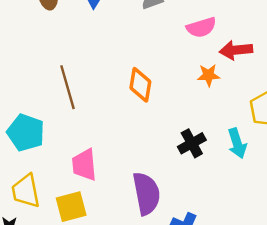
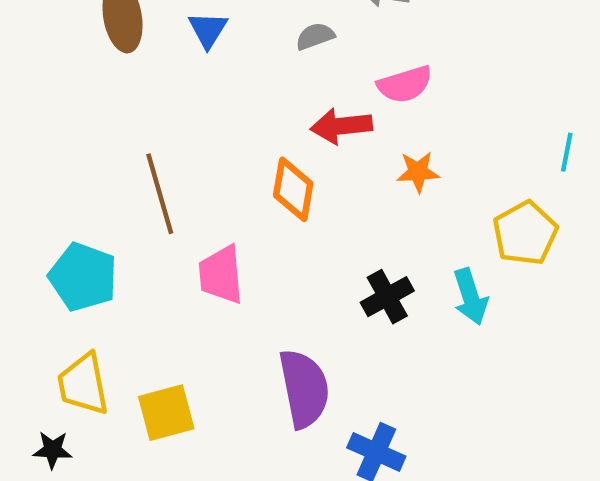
red arrow: (236, 50) -> (341, 126), moved
pink trapezoid: (84, 165) -> (221, 275), moved

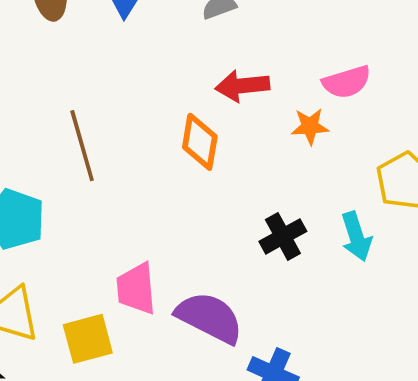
pink semicircle: (405, 84) -> (347, 82), moved
pink trapezoid: (221, 275) -> (136, 289), moved
purple semicircle: (304, 389) -> (209, 318), turned -52

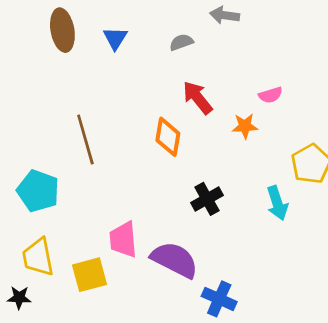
pink semicircle: (347, 82) -> (270, 95), size x0.7
red arrow: (242, 86) -> (198, 98), turned 57
black cross: (283, 236) -> (207, 199), moved

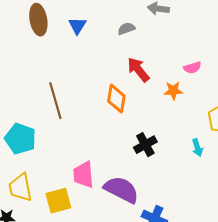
cyan arrow: (277, 203) -> (197, 148), size x0.7

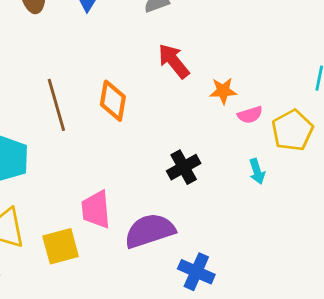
pink semicircle: (192, 68) -> (250, 115), moved
orange diamond: (116, 99) -> (113, 101), moved
purple semicircle: (121, 190) -> (150, 231), turned -45

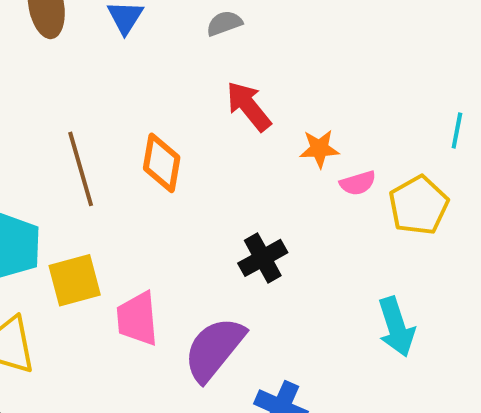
cyan arrow: (257, 171) -> (396, 327), moved, size x1.6
purple semicircle: (150, 231) -> (214, 349), turned -33
yellow square: (61, 246) -> (75, 280), moved

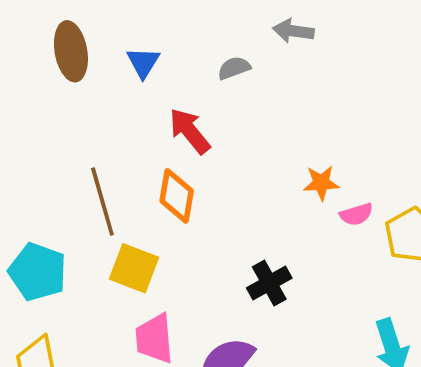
red arrow: (249, 106) -> (190, 131), moved
yellow square: (75, 280) -> (134, 268), moved, turned 36

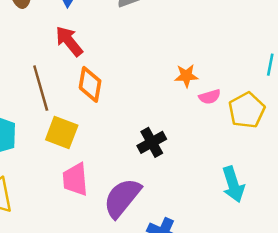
red arrow: (190, 131) -> (69, 41), moved

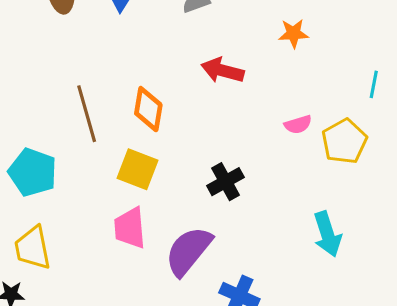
red arrow: (69, 41) -> (222, 70), moved, turned -36
orange star: (186, 76) -> (293, 33), moved
yellow square: (62, 132) -> (138, 169), moved

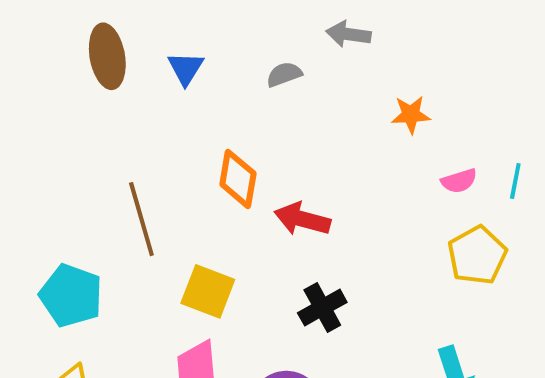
red arrow: (222, 70) -> (302, 219), moved
orange diamond: (148, 109) -> (238, 179), moved
pink semicircle: (298, 124) -> (459, 181), moved

